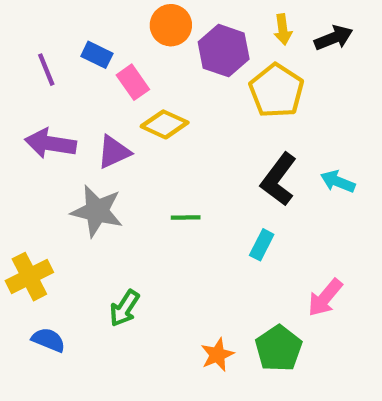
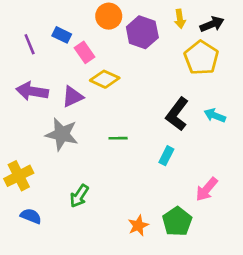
yellow pentagon: (276, 91) -> (201, 58), moved

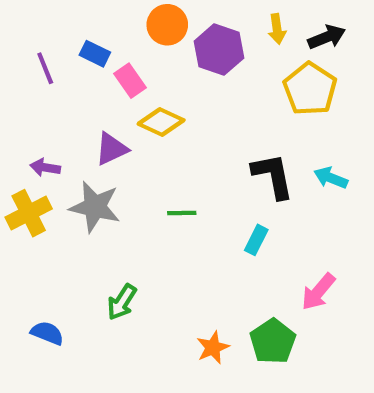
purple arrow: (32, 91) -> (45, 168), moved, size x0.6
black L-shape: (177, 114) -> (273, 176), turned 132
yellow cross: (19, 176) -> (29, 213), moved

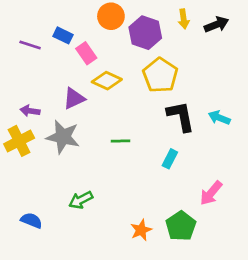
purple line: (45, 68) -> (30, 45), turned -50
yellow pentagon: (310, 89) -> (160, 75), moved
green arrow: (122, 302) -> (81, 200), turned 30

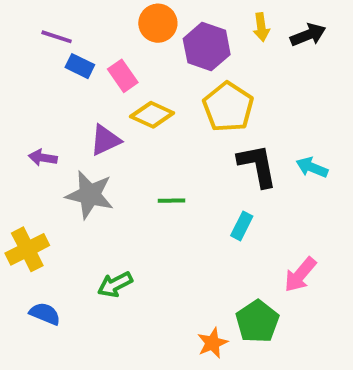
blue rectangle: (63, 35) -> (80, 66), moved
purple line: (30, 45) -> (57, 37), moved
yellow cross: (19, 141) -> (27, 249), moved
orange star: (141, 230) -> (213, 343), moved

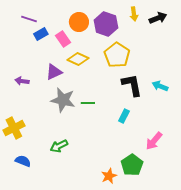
orange circle: (158, 23) -> (79, 22), moved
blue rectangle: (80, 66) -> (41, 34), turned -56
gray star: (90, 195) -> (63, 100), moved

